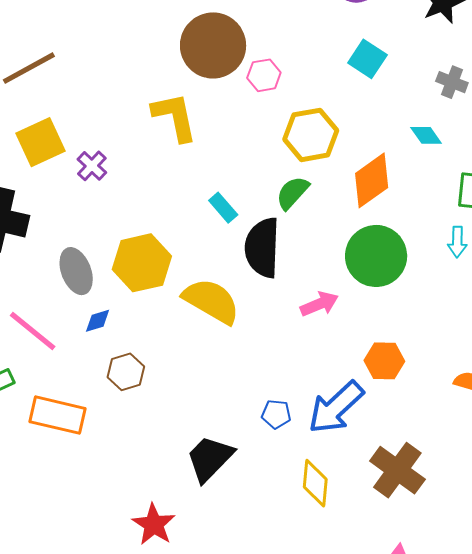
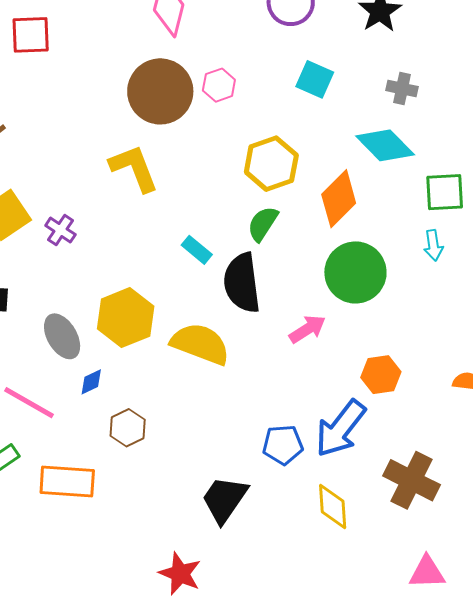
pink hexagon: (264, 75) -> (219, 85), moved
cyan diamond: (426, 135) -> (385, 145), size x1.8
blue pentagon: (276, 414) -> (283, 445), size x1.4

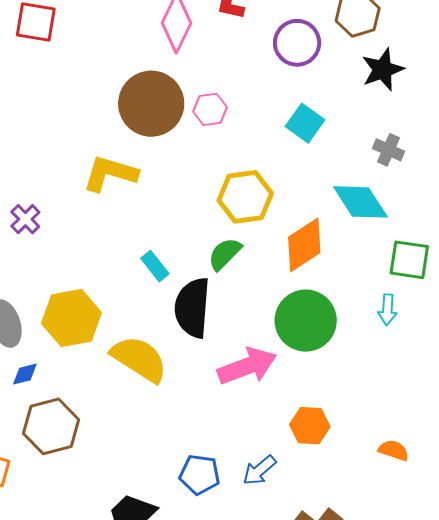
yellow L-shape: (134, 168) -> (110, 173), turned -64
pink arrow: (307, 329) -> (247, 366), size x1.5
brown hexagon: (128, 428) -> (51, 426), size x1.5
blue arrow: (341, 428) -> (259, 470), size x0.6

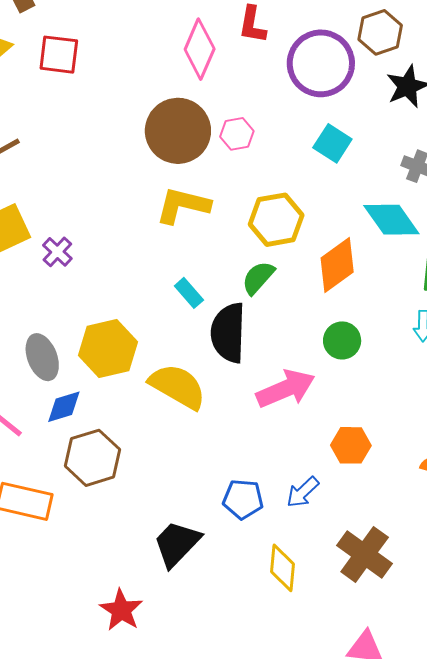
purple circle: (297, 43) -> (321, 63), size x1.4
yellow L-shape: (110, 173) -> (183, 205), moved
green circle: (306, 321) -> (342, 340), size x0.6
blue diamond: (25, 374) -> (64, 407), size x1.4

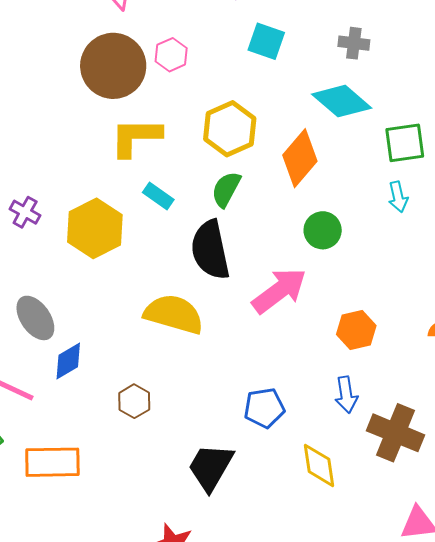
cyan rectangle: (189, 293) -> (158, 196), moved
yellow hexagon: (108, 349) -> (95, 228), moved
brown hexagon: (93, 458) -> (134, 401), moved, size x0.6
blue arrow: (303, 492) -> (346, 395), moved, turned -42

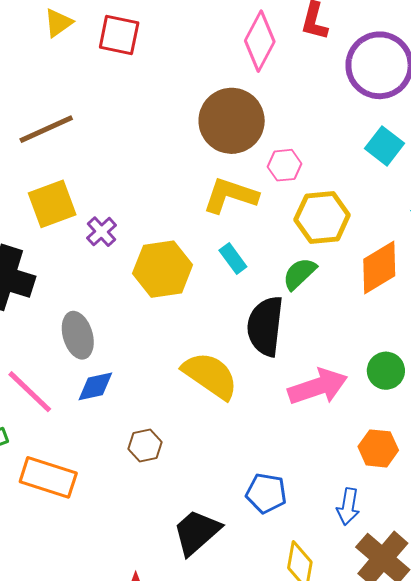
pink hexagon: (171, 55) -> (284, 165), moved
green circle: (323, 230) -> (386, 371), moved

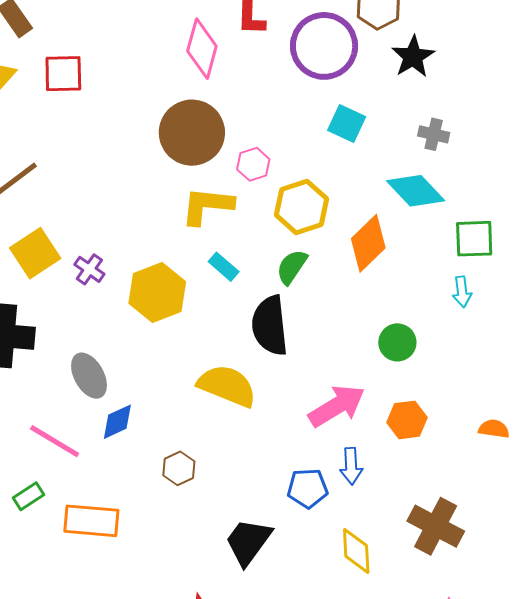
pink arrow: (318, 387) -> (337, 406), moved
blue arrow: (348, 507) -> (351, 466), moved

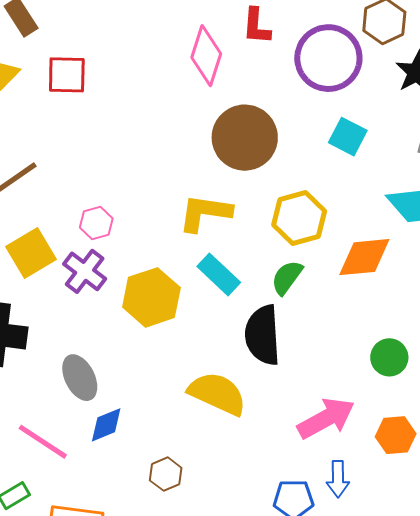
brown circle: (192, 133) -> (245, 138), moved
pink hexagon: (253, 164) -> (96, 223), moved
orange diamond: (368, 243) -> (364, 257), turned 36
cyan rectangle: (224, 267) -> (219, 274), size x1.4
purple cross: (89, 269) -> (85, 271), size x1.4

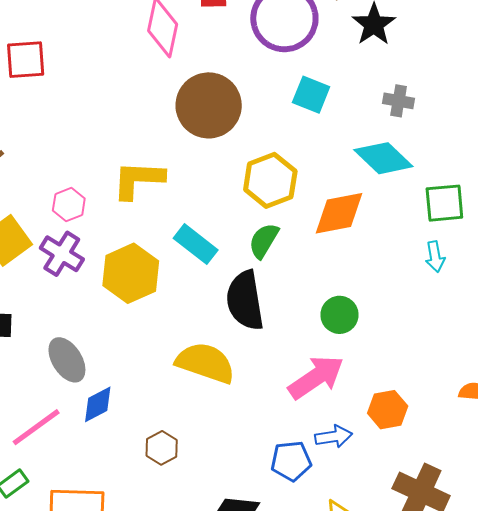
yellow L-shape: (205, 213) -> (138, 180), moved
green circle: (389, 357) -> (339, 315), moved
orange hexagon: (396, 435) -> (388, 410), moved
pink line: (43, 442) -> (36, 427), turned -64
blue arrow: (338, 479) -> (333, 437), turned -93

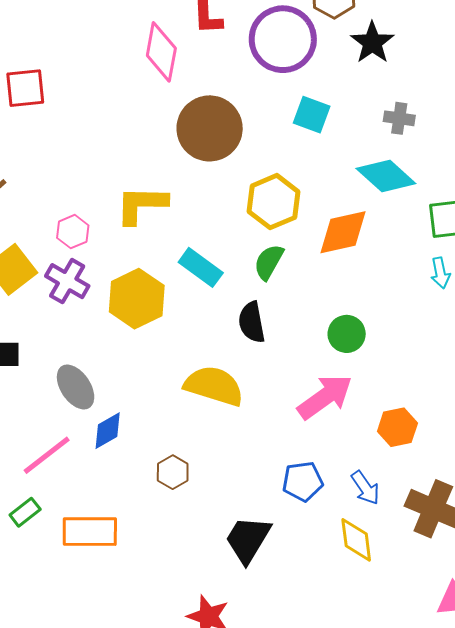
black semicircle: (245, 300) -> (252, 322), size x0.7
blue arrow: (333, 437) -> (365, 488), moved, turned 66

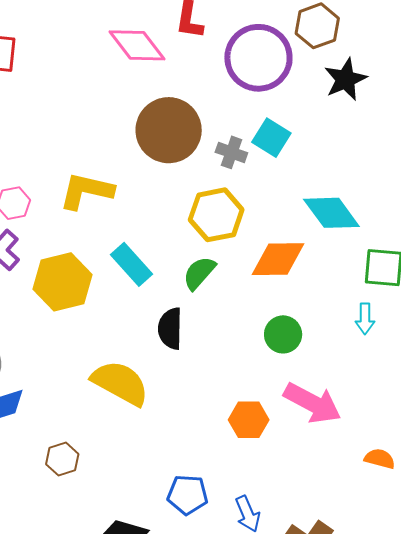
pink diamond: (161, 52) -> (137, 45), turned -60
gray cross: (399, 118) -> (231, 152), moved
green circle: (347, 334) -> (283, 334), moved
pink arrow: (325, 397) -> (312, 403), moved, turned 52
orange hexagon: (397, 427) -> (249, 420), moved

